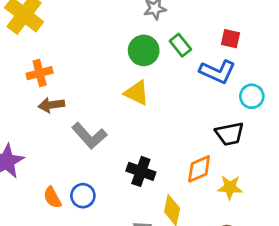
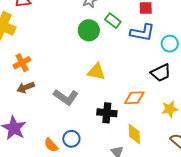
yellow triangle: (137, 93) -> (96, 72), moved
brown arrow: (51, 105) -> (26, 87), moved
orange diamond: (199, 169) -> (134, 98), moved, turned 35

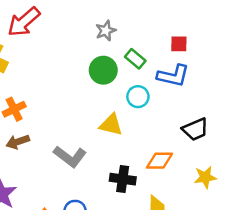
cyan circle: (170, 44) -> (138, 97), moved

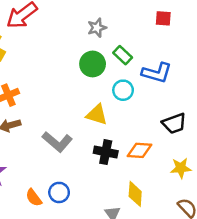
red square: (179, 44) -> (163, 18), moved
black cross: (123, 179) -> (106, 152), moved

